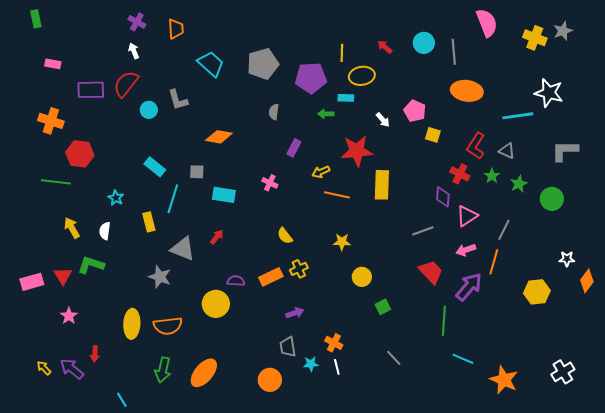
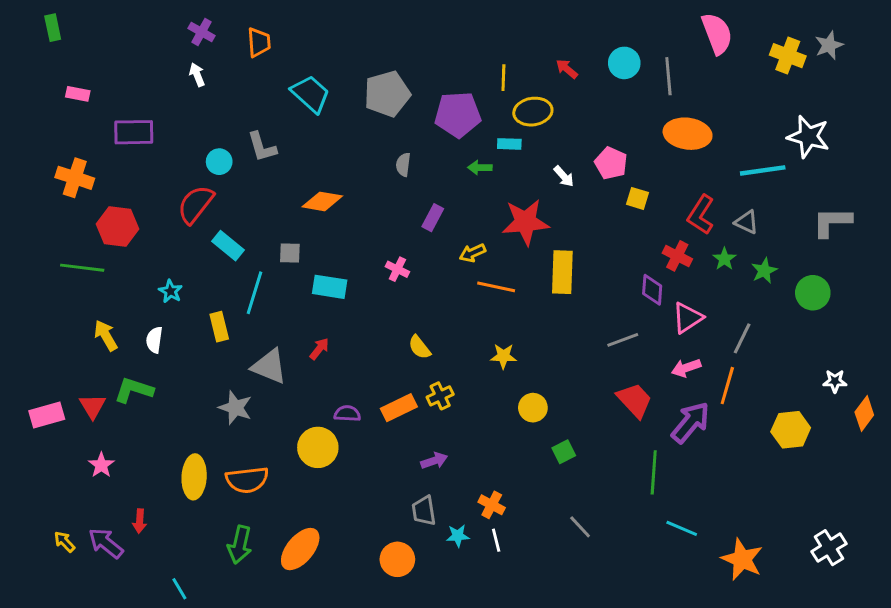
red semicircle: (126, 84) -> (196, 204), moved

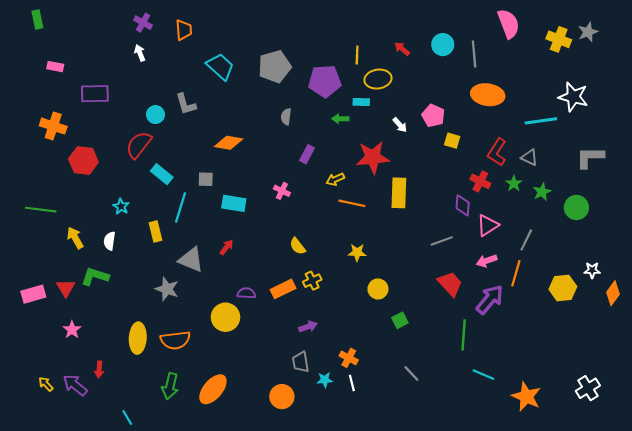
green line: (82, 268) -> (41, 210), moved
yellow hexagon: (791, 430) -> (563, 288), moved

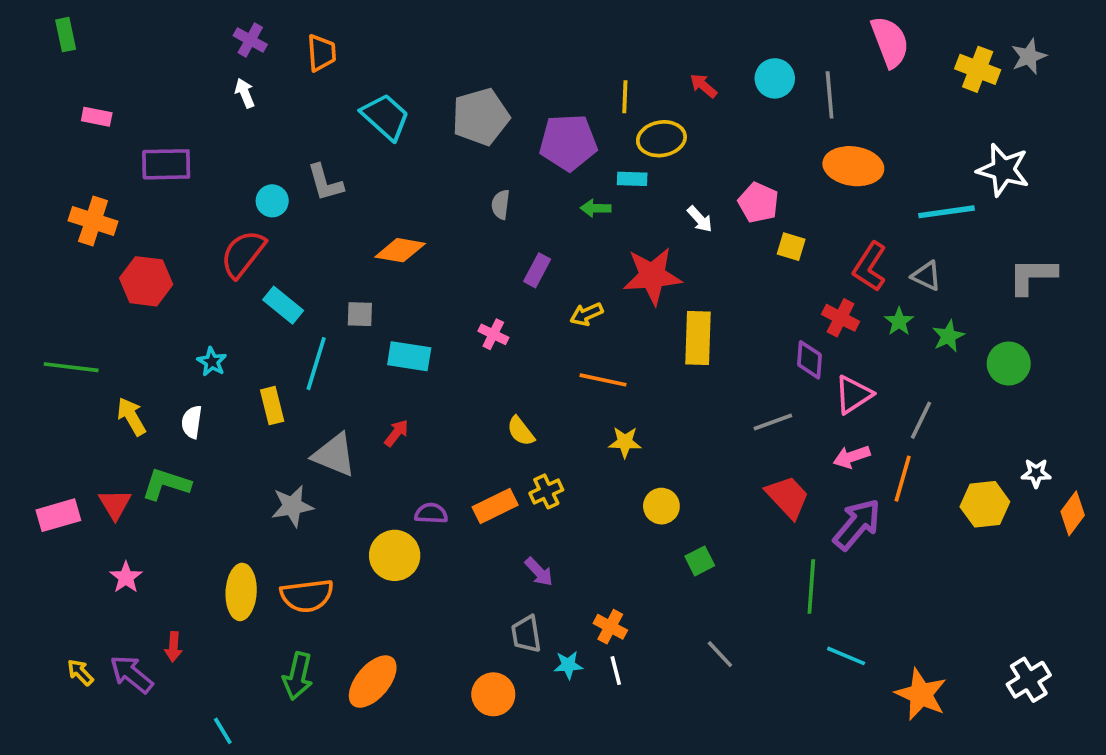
orange line: (352, 203) -> (603, 380), moved
gray star: (167, 289) -> (292, 506), turned -30
purple arrow: (308, 327) -> (539, 572), turned 66

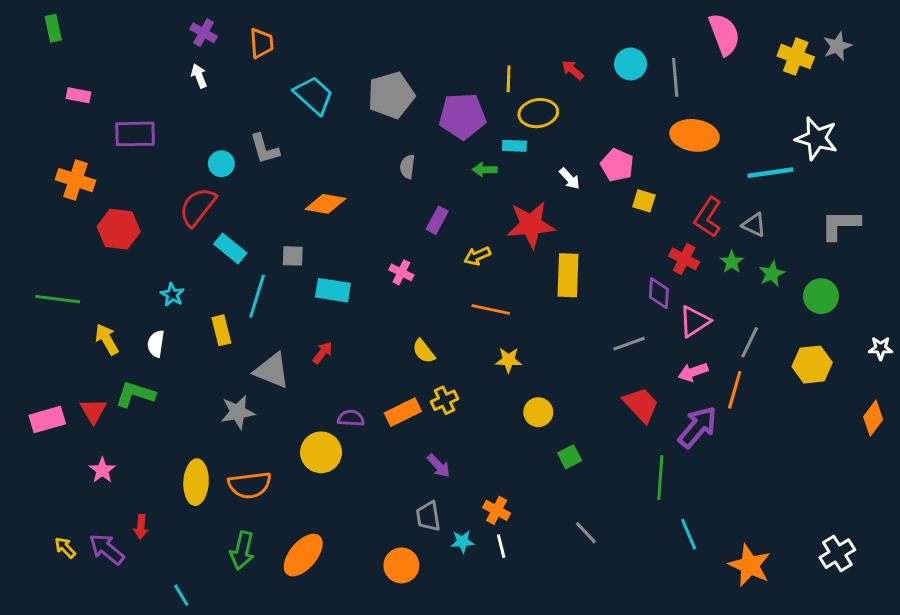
white star: (1036, 473) -> (881, 348), moved
yellow hexagon: (985, 504) -> (812, 365), moved
cyan line: (846, 656) -> (689, 534), turned 44

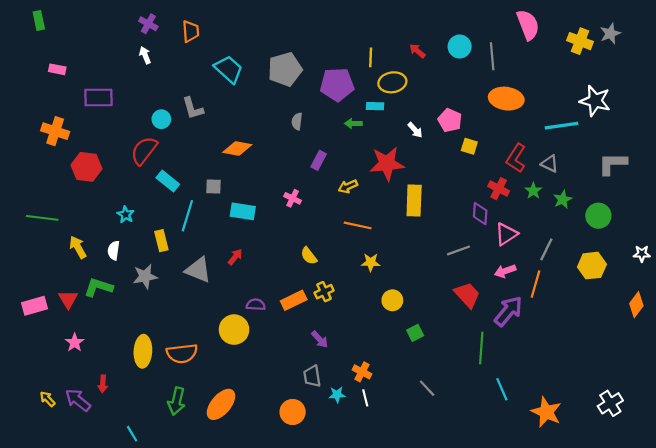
gray star: (238, 412) -> (145, 276), moved

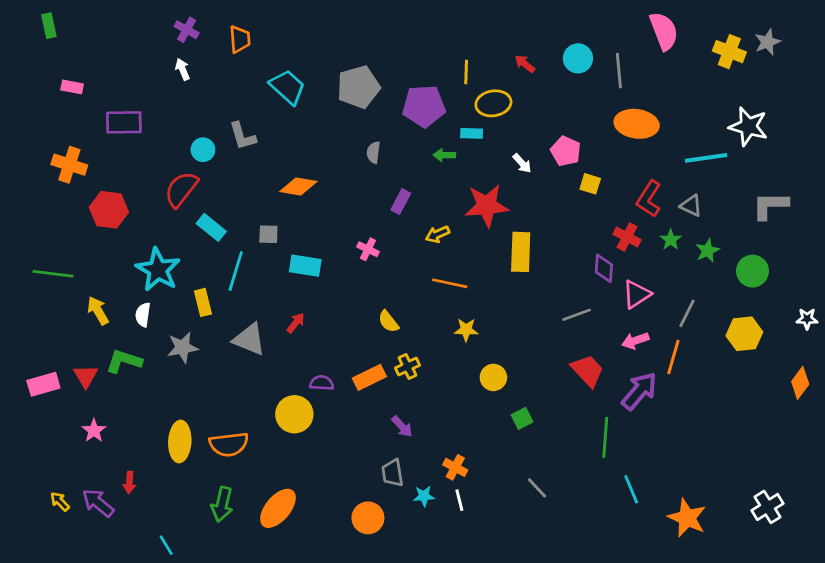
cyan star: (126, 215) -> (158, 270), size x2.0

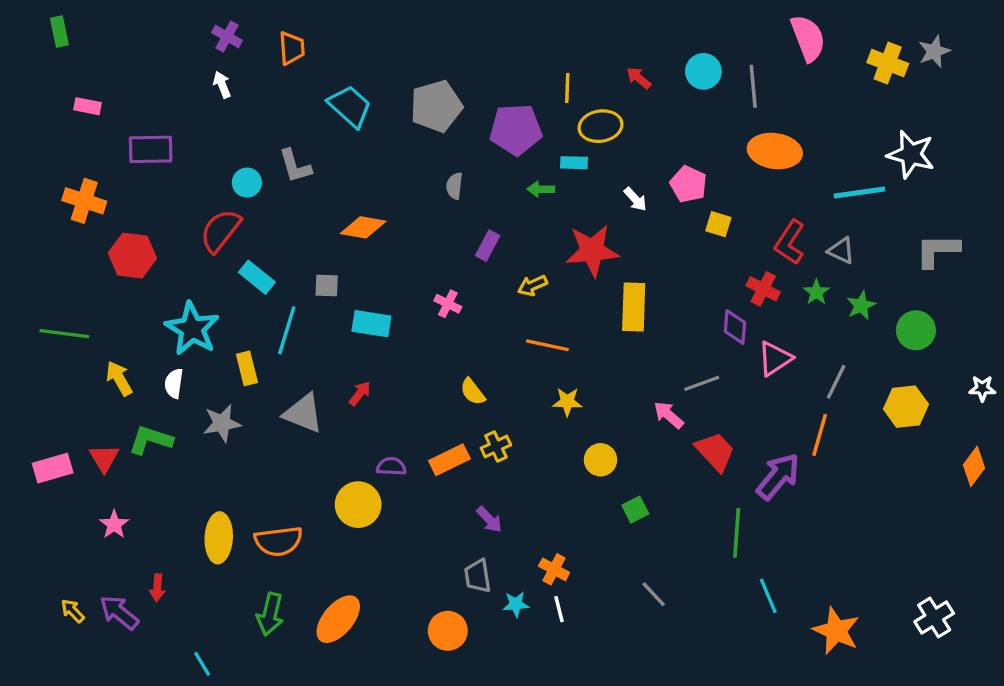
pink arrow: (635, 341) -> (669, 415), moved, turned 60

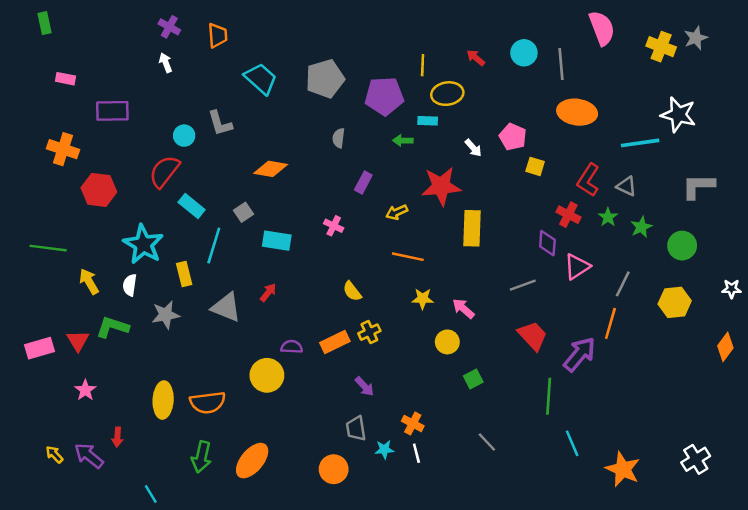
gray square: (327, 285) -> (243, 212), turned -36
pink arrow: (669, 415) -> (463, 309), moved

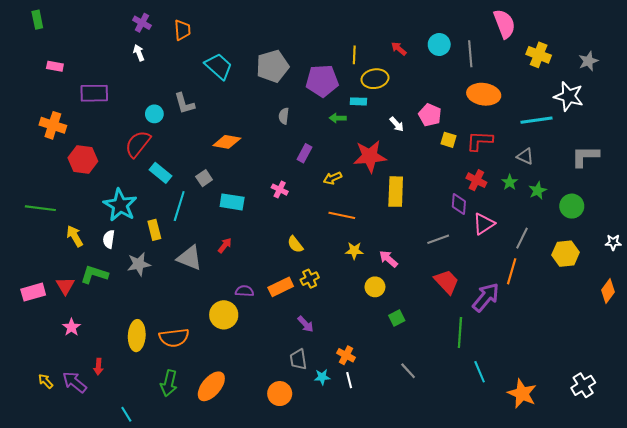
gray star: (696, 38) -> (588, 61), moved
yellow cross: (661, 47) -> (539, 55), moved
red L-shape: (588, 180) -> (480, 141), moved, turned 60

